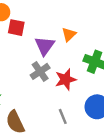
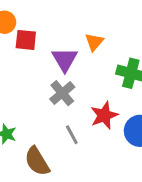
red star: (66, 79) -> (104, 115), moved
gray line: (63, 116) -> (72, 135), moved

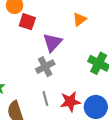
orange triangle: (94, 42) -> (79, 19), moved
red star: (104, 115) -> (70, 102), moved

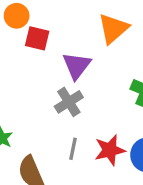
orange triangle: (79, 19) -> (113, 29), size x1.5
gray line: (45, 99) -> (73, 149), turned 32

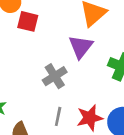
purple triangle: (77, 66) -> (81, 47), moved

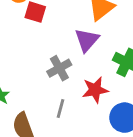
red star: (90, 118) -> (95, 90), moved

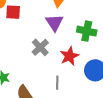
gray line: (61, 109) -> (57, 83), moved

